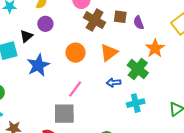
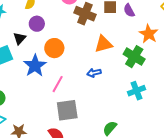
orange circle: (76, 53) -> (54, 48), moved
orange triangle: (109, 53) -> (103, 44), turned 30
blue arrow: (113, 83) -> (94, 73), moved
pink line: (75, 89) -> (58, 84), moved

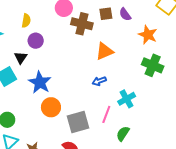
orange circle: (54, 48) -> (51, 107), moved
green cross: (134, 57) -> (153, 65), moved
pink line: (58, 84) -> (106, 114), moved
cyan cross: (137, 91) -> (127, 99), moved

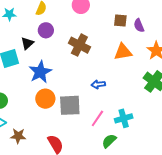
brown cross: (82, 24) -> (79, 45), moved
orange triangle: (104, 51) -> (123, 52), moved
cyan cross: (127, 99) -> (124, 118), moved
gray square: (78, 122) -> (70, 105), moved

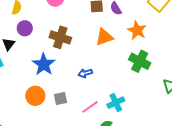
blue star: (40, 72) -> (44, 64), moved
gray square: (70, 105) -> (60, 98), size x0.6
pink line: (97, 118) -> (90, 107), turned 30

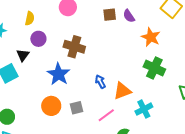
orange triangle: (104, 37) -> (122, 91), moved
blue arrow: (85, 73) -> (100, 82), turned 80
cyan cross: (116, 103) -> (144, 109), moved

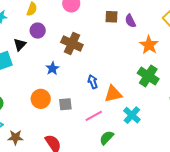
blue star: (59, 74) -> (52, 68), size x0.6
cyan cross: (144, 109) -> (132, 115), turned -30

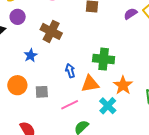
purple semicircle: (130, 21) -> (130, 14), moved, turned 80
orange star: (149, 45) -> (123, 85), moved
green cross: (148, 76) -> (104, 59), moved, turned -30

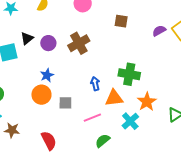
purple circle: (18, 17) -> (48, 43), moved
brown cross: (51, 31) -> (79, 43), turned 30
blue star: (31, 55) -> (47, 75), moved

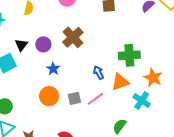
blue star: (47, 75) -> (53, 69), moved
pink line: (92, 118) -> (95, 99), moved

